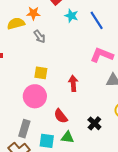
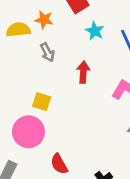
red arrow: (73, 83) -> (83, 72), moved

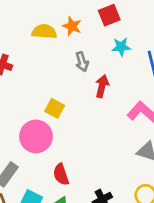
cyan star: (95, 31) -> (121, 47), turned 30
gray arrow: (47, 52) -> (82, 62), moved

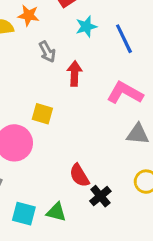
yellow square: (55, 108) -> (42, 114), moved
red semicircle: (61, 174) -> (79, 175), moved

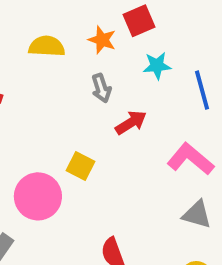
orange star: (28, 15) -> (102, 40), moved
red arrow: (75, 74) -> (131, 123), turned 45

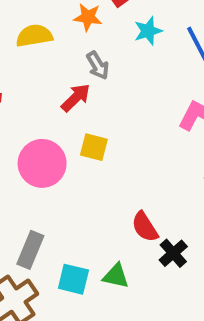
red arrow: (131, 123) -> (76, 98), moved
pink circle: (38, 196) -> (42, 163), moved

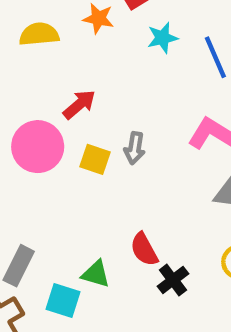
gray arrow: (98, 65) -> (135, 148), moved, turned 36
pink circle: (42, 163) -> (38, 147), moved
green triangle: (116, 276) -> (96, 274), moved

